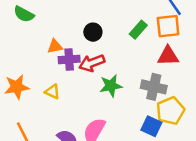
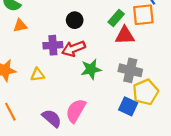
orange triangle: (55, 46) -> (20, 26), moved
red triangle: (168, 56) -> (125, 35), moved
yellow triangle: (52, 92) -> (38, 75), turned -32

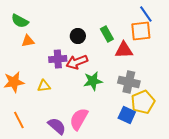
green rectangle: (116, 18) -> (107, 34), moved, turned -70

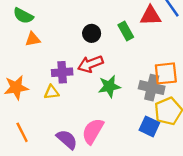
orange square: (141, 31) -> (166, 73), moved
red triangle: (124, 50) -> (151, 16), moved
purple cross: (58, 59) -> (62, 72), moved

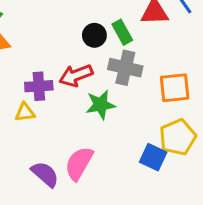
black circle: (92, 33) -> (94, 35), moved
gray cross: (152, 88) -> (125, 68), moved

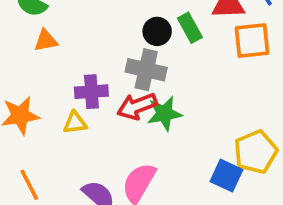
gray cross: (125, 68) -> (146, 70), moved
red arrow: (76, 75) -> (137, 106), moved
orange square: (175, 88) -> (252, 41), moved

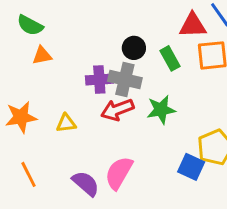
green rectangle: (190, 28) -> (170, 58), moved
purple cross: (91, 92) -> (99, 80), moved
green star: (164, 114) -> (161, 110), moved

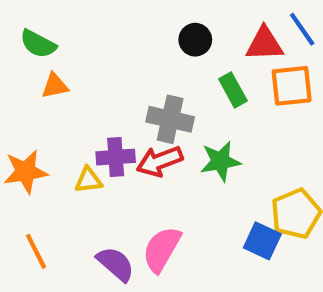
black circle: (134, 48) -> (195, 40), moved
purple cross: (99, 80) -> (116, 157), moved

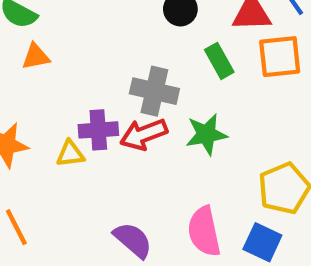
blue square: (262, 241) -> (262, 242), moved
pink semicircle: (162, 249) -> (204, 231), moved, turned -42
purple semicircle: (116, 264) -> (133, 240), moved

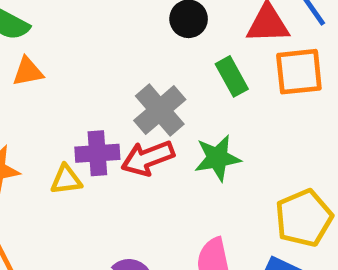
gray cross: (154, 91) -> (160, 110), turned 36

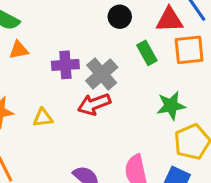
purple cross: (97, 153) -> (65, 65), moved
green star: (217, 158) -> (171, 106), moved

